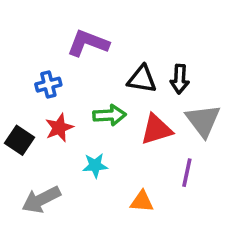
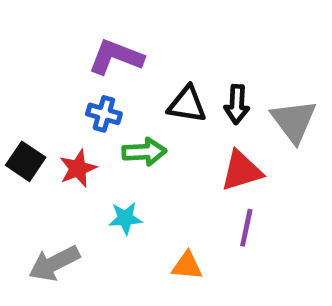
blue cross: (48, 85) -> (104, 114), moved, turned 30
gray triangle: (203, 120) -> (294, 121), moved
red triangle: (156, 129) -> (242, 171), moved
black square: (20, 140) -> (26, 161), moved

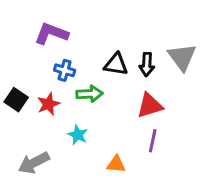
purple L-shape: (116, 57) -> (51, 34), moved
gray triangle: (294, 121) -> (182, 57), moved
cyan star: (125, 218) -> (78, 135), turned 30

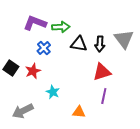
blue cross: (65, 70) -> (44, 48), turned 32
green arrow: (90, 94) -> (61, 27), moved

